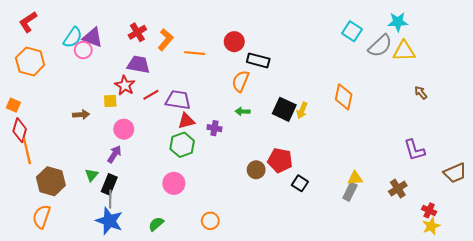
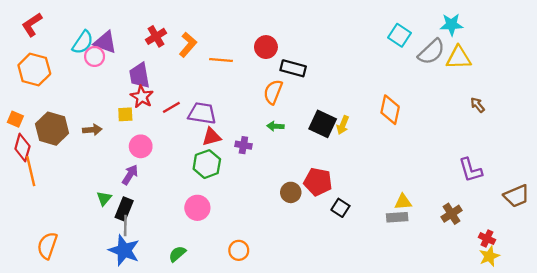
purple trapezoid: (138, 65) -> (139, 75), moved, turned -110
brown hexagon: (51, 181) -> (52, 129), moved
gray rectangle: (350, 192) -> (397, 217), turned 60

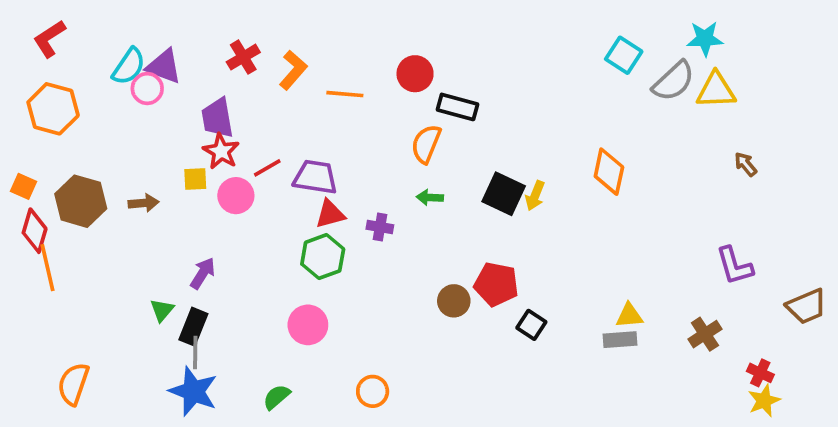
pink circle: (141, 146) -> (236, 196), moved

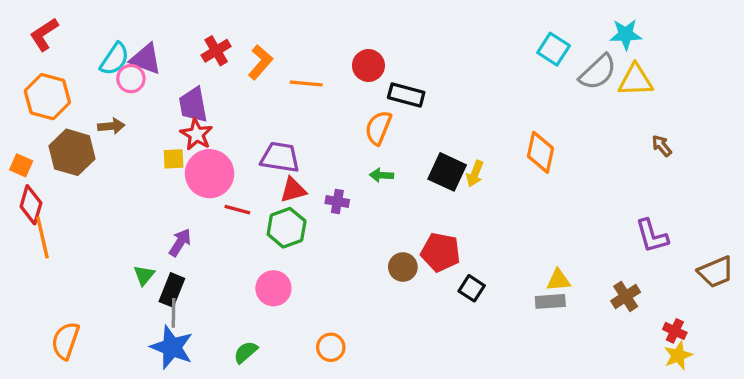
red line: (267, 168) -> (237, 210), moved, turned 45
pink circle: (236, 196) -> (210, 174), size x1.5
brown hexagon: (81, 201) -> (72, 152), moved
brown arrow: (144, 203) -> (111, 126), moved

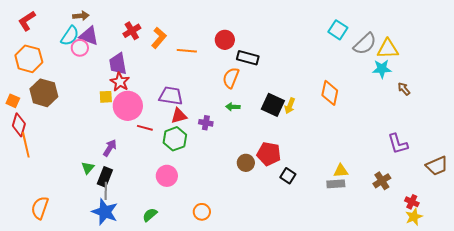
cyan star: (626, 34) -> (382, 69), moved
brown arrow: (111, 126) -> (81, 16), moved

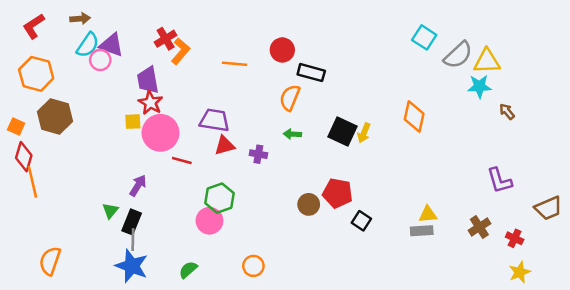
brown arrow: (81, 16) -> (80, 19), moved
orange L-shape: (159, 38) -> (181, 51), moved
green hexagon: (175, 139) -> (220, 198), moved
red cross: (412, 202) -> (515, 238), moved

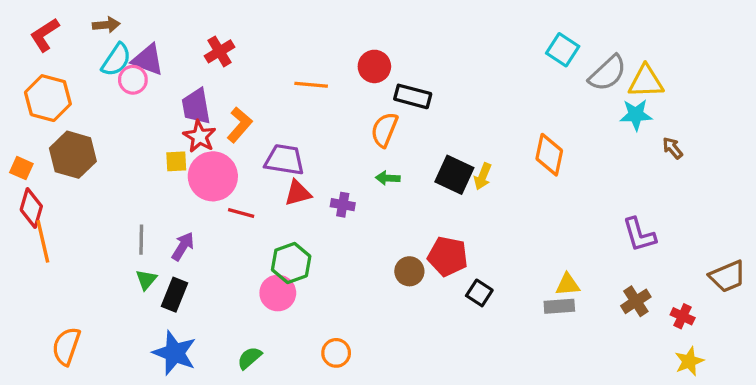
orange L-shape: (181, 51) -> (239, 125), moved
purple L-shape: (499, 181) -> (639, 235), moved
gray line: (133, 240) -> (141, 240), moved

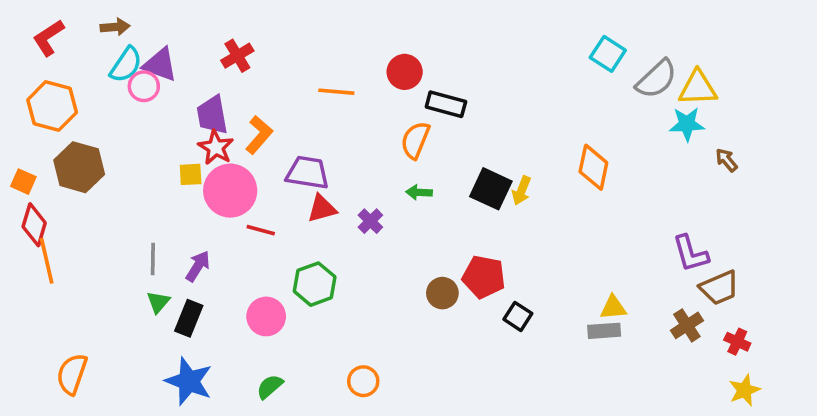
purple cross: (343, 205) -> (370, 221), turned 35
brown trapezoid: (727, 276) -> (719, 288), moved
pink circle: (278, 293) -> (266, 316), moved

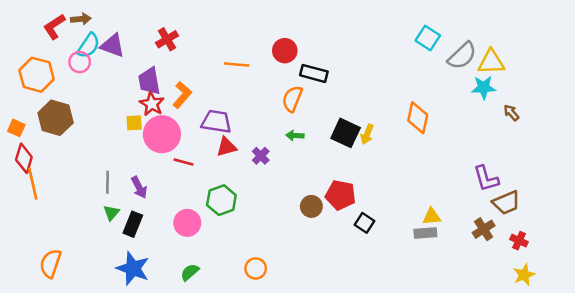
red L-shape: (49, 38) -> (54, 27), moved
pink circle: (144, 86) -> (80, 62), moved
purple arrow: (198, 266) -> (139, 187), turned 120

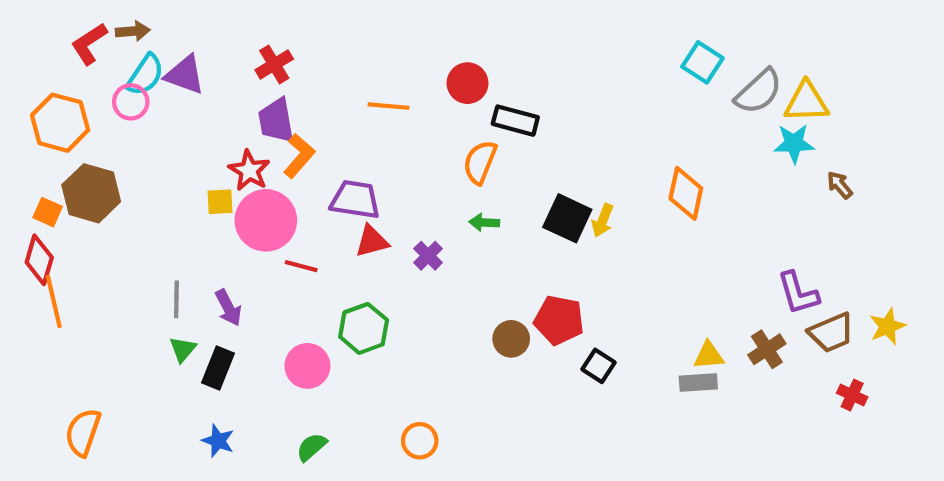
purple trapezoid: (149, 81) -> (276, 121), moved
orange square: (16, 128) -> (48, 212), moved
brown cross: (484, 229) -> (767, 349), moved
blue star: (133, 268) -> (218, 441), size x0.6
yellow star: (524, 275) -> (887, 326), moved

